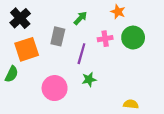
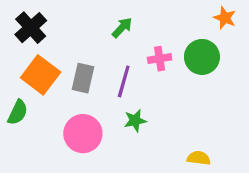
orange star: (118, 12) -> (225, 18), moved
gray rectangle: (58, 36) -> (83, 78), moved
orange square: (27, 49) -> (41, 75), turned -35

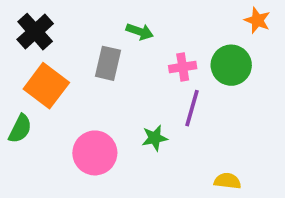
green arrow: (122, 28) -> (140, 32), turned 65
gray rectangle: (83, 78) -> (108, 63), moved
purple line: (124, 81) -> (192, 108), moved

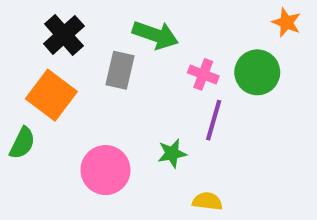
black cross: (35, 32) -> (64, 35), moved
green arrow: (140, 32) -> (155, 35), size x1.5
pink cross: (183, 67) -> (203, 74), turned 30
yellow semicircle: (227, 181) -> (207, 201), moved

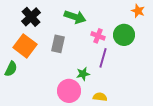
gray rectangle: (120, 70) -> (58, 44), moved
pink circle: (105, 170) -> (69, 91), moved

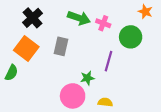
pink cross: (98, 36) -> (103, 23), moved

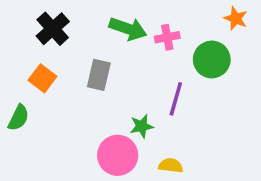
pink cross: (103, 23) -> (167, 37), turned -32
orange square: (26, 48) -> (42, 78), size x0.7

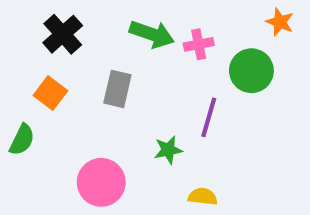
pink circle: (118, 155) -> (101, 182), moved

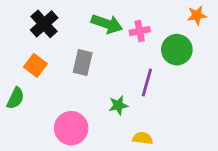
orange star: (280, 22) -> (197, 15), turned -30

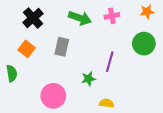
pink cross: (140, 31) -> (112, 16), moved
green circle: (177, 50) -> (144, 44), moved
green semicircle: (15, 98) -> (12, 73), turned -35

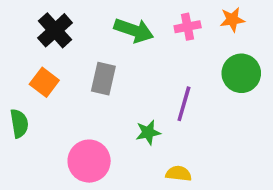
orange star: (147, 12) -> (232, 20), moved

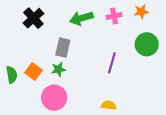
green arrow: (134, 30) -> (81, 18), turned 145
orange square: (44, 82) -> (33, 72), moved
green star: (148, 132) -> (58, 69), moved

